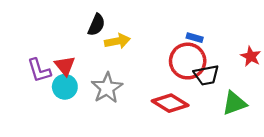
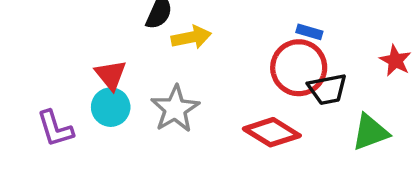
purple L-shape: (39, 70) -> (55, 129), moved

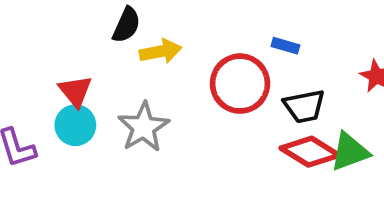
red circle: (299, 68) -> (240, 84), moved
red diamond: (272, 132) -> (310, 152), moved

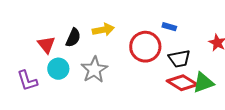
black semicircle: (126, 25) -> (73, 38), moved
red triangle: (75, 91) -> (46, 45), moved

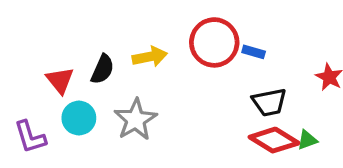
red circle: (145, 47) -> (214, 42), moved
green triangle: (203, 83) -> (307, 140), size x0.6

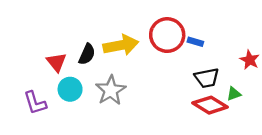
yellow arrow: (150, 57) -> (121, 45), size x1.4
green triangle: (307, 140) -> (234, 94), moved

